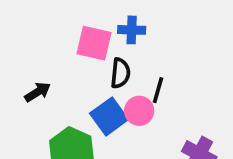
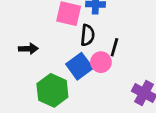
black arrow: (38, 92) -> (28, 49), turned 30

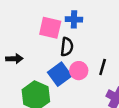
black line: (114, 47) -> (103, 67), moved

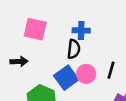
blue cross: (74, 19) -> (81, 30), moved
pink square: (50, 28) -> (35, 29), moved

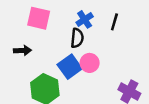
blue cross: (81, 30) -> (85, 19), turned -35
black line: (111, 70) -> (114, 22), moved

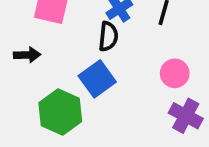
pink circle: (90, 63) -> (175, 73), moved

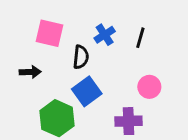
black semicircle: (108, 36) -> (81, 57), moved
purple cross: (186, 116) -> (128, 121), moved, turned -30

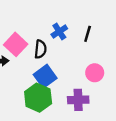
pink square: (50, 33) -> (16, 44), moved, turned 30
green hexagon: (57, 118) -> (38, 98), moved

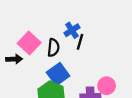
black line: (88, 34) -> (80, 42), moved
pink circle: (95, 73) -> (107, 86), moved

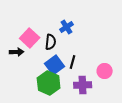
black line: (80, 42) -> (73, 62), moved
pink circle: (107, 86) -> (105, 71), moved

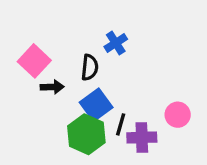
pink square: (30, 38) -> (34, 61), moved
black arrow: (17, 52) -> (52, 87), moved
black line: (73, 62) -> (121, 124), moved

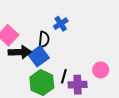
black arrow: (52, 87) -> (20, 52), size x1.5
blue square: (96, 105) -> (39, 56), moved

